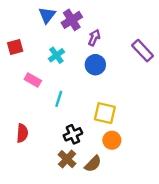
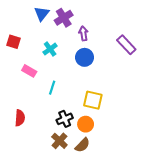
purple arrow: (94, 38) -> (83, 33), turned -32
red square: (15, 47) -> (14, 42), turned 32
orange circle: (112, 140) -> (86, 124), moved

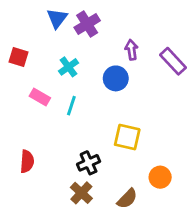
purple arrow: (83, 33) -> (131, 50), moved
cyan line: (52, 88) -> (71, 106), moved
orange circle: (86, 124) -> (160, 177), moved
brown semicircle: (82, 145) -> (127, 199), moved

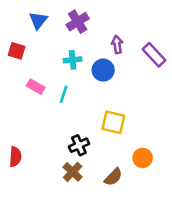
blue triangle: (57, 18) -> (38, 20), moved
cyan cross: (69, 67) -> (73, 60), moved, turned 30
red semicircle: (27, 161) -> (15, 157), moved

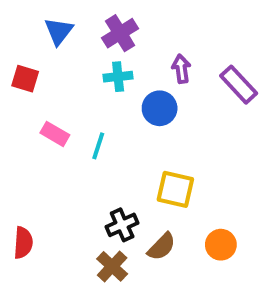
cyan cross: (73, 60) -> (118, 77), moved
brown semicircle: (113, 177) -> (162, 247), moved

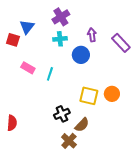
blue triangle: (59, 31) -> (27, 27), moved
orange circle: (221, 245) -> (112, 94), moved
brown cross: (112, 266) -> (69, 141), moved

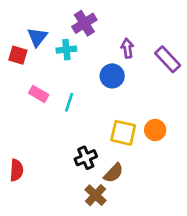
cyan cross: (60, 39) -> (66, 50), moved

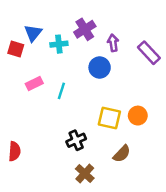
purple cross: (84, 23) -> (85, 29), moved
pink rectangle: (39, 94) -> (34, 84), turned -56
brown semicircle: (114, 173) -> (122, 154), moved

